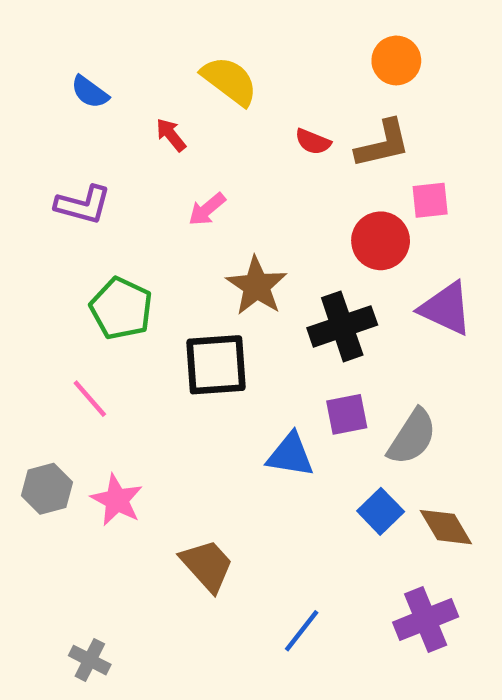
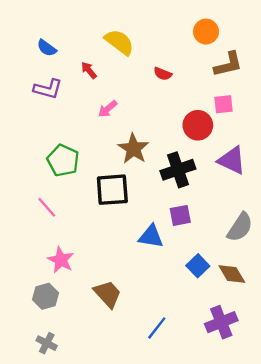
brown L-shape: (383, 144) -> (228, 64), moved
purple L-shape: (83, 205) -> (48, 89), moved
gray semicircle: (412, 437) -> (240, 227), moved
gray hexagon: (47, 489) -> (46, 296), moved

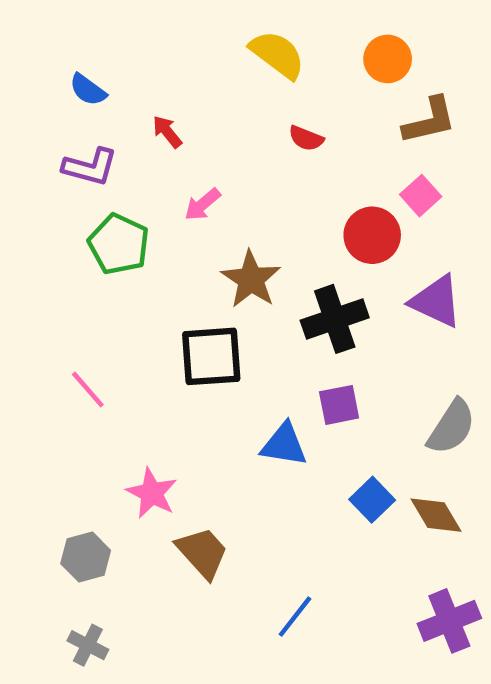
yellow semicircle: (119, 42) -> (277, 55), moved
pink square: (224, 104) -> (421, 196), turned -36
green pentagon: (63, 160) -> (119, 244), moved
pink star: (61, 260) -> (152, 493), moved
purple cross: (221, 322) -> (449, 621), moved

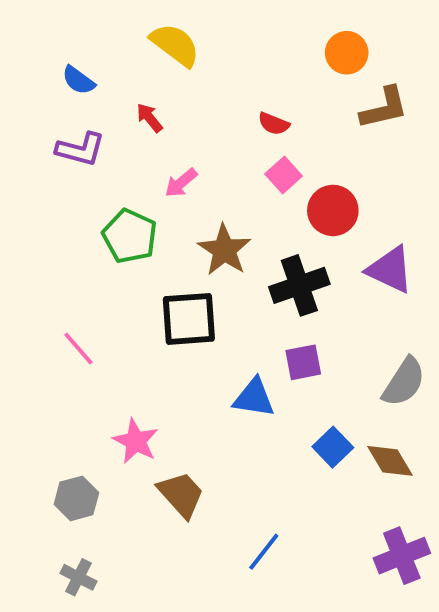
yellow semicircle: (277, 55) -> (175, 45), moved
pink square: (421, 196) -> (284, 175), moved
green pentagon: (119, 244) -> (130, 236), moved

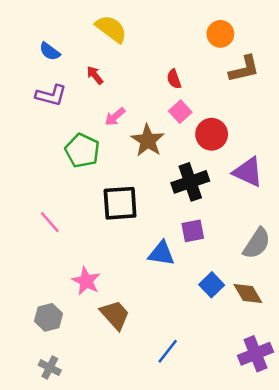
red semicircle: (274, 124) -> (174, 79), turned 48
brown star: (224, 250) -> (148, 141), moved

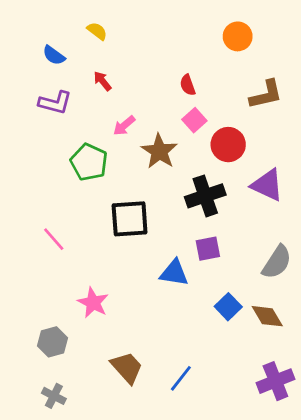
yellow semicircle: (111, 29) -> (97, 31), moved, size x0.6
brown L-shape: (244, 69) -> (266, 95), moved
brown trapezoid: (115, 315) -> (127, 368), moved

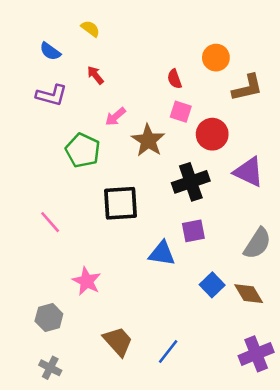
orange circle: (238, 36) -> (216, 58), moved
pink square: (194, 120) -> (181, 112), turned -30

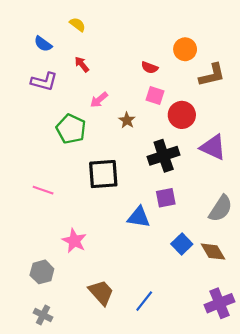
red semicircle: (174, 79) -> (150, 68), turned -49
brown star: (148, 140) -> (127, 120), size x0.6
pink line: (50, 222) -> (43, 190), turned -30

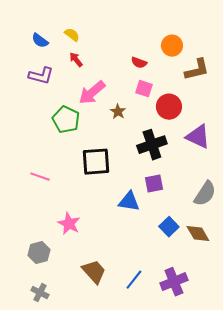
yellow semicircle: (77, 25) -> (72, 35), moved
pink arrow: (99, 100) -> (92, 93), size x1.6
purple cross: (219, 303) -> (174, 282), moved

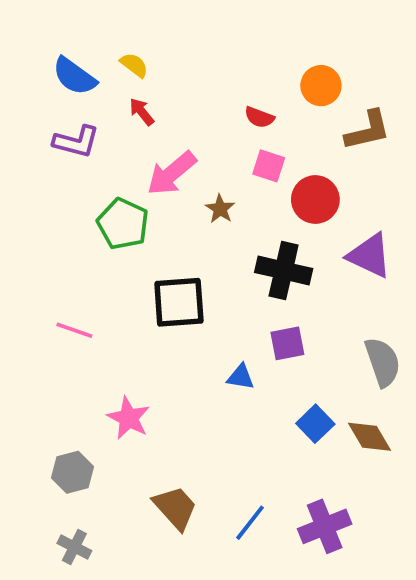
blue semicircle: (40, 41) -> (74, 76), size x1.4
black cross: (152, 145) -> (284, 270), turned 32
gray semicircle: (205, 194) -> (383, 362), turned -52
blue triangle: (129, 202) -> (241, 377), size x0.7

